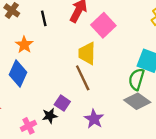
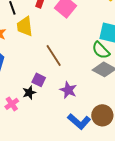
yellow trapezoid: (87, 53) -> (25, 26), moved
green semicircle: (136, 79) -> (101, 50), turned -54

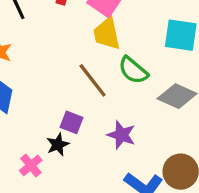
yellow trapezoid: (25, 26) -> (107, 34), moved
green semicircle: (101, 50) -> (133, 70), moved

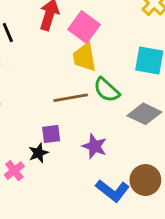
brown line: (93, 80) -> (71, 98), turned -64
purple square: (71, 122) -> (51, 134), turned -30

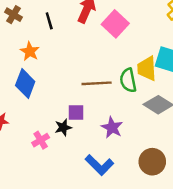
yellow trapezoid: (84, 57) -> (147, 68), moved
green semicircle: (107, 90) -> (128, 80), turned 30
blue L-shape: (112, 191) -> (99, 165), moved

